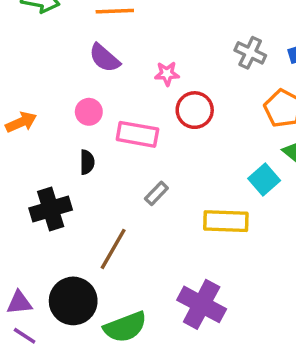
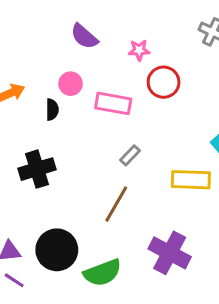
black semicircle: (87, 162) -> (52, 110), moved
brown line: (113, 249) -> (116, 204), moved

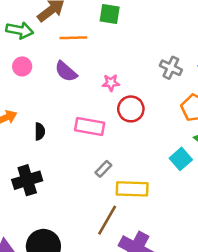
pink circle: (71, 84) -> (22, 66), moved
yellow rectangle: (191, 180) -> (132, 189), moved
brown line: (116, 204) -> (107, 220), moved

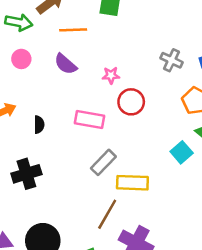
gray rectangle: (103, 169) -> (103, 162), size x1.5

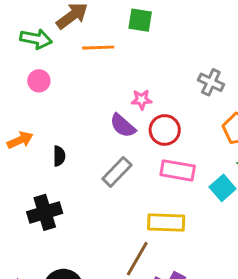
purple semicircle: (66, 64) -> (123, 126), moved
pink rectangle: (89, 120) -> (178, 170), moved
gray rectangle: (103, 162) -> (117, 172), moved

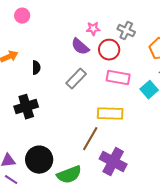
gray cross: (211, 82) -> (126, 31), moved

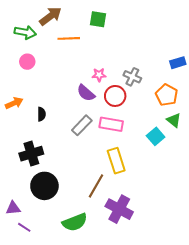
pink rectangle: (118, 78) -> (111, 124), moved
yellow rectangle: (110, 114) -> (116, 161), turned 70
black circle: (39, 160) -> (44, 186), moved
purple line: (11, 180) -> (24, 227), moved

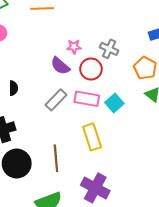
cyan square: (156, 136) -> (114, 103), moved
brown line: (96, 186) -> (56, 158), moved, turned -35

